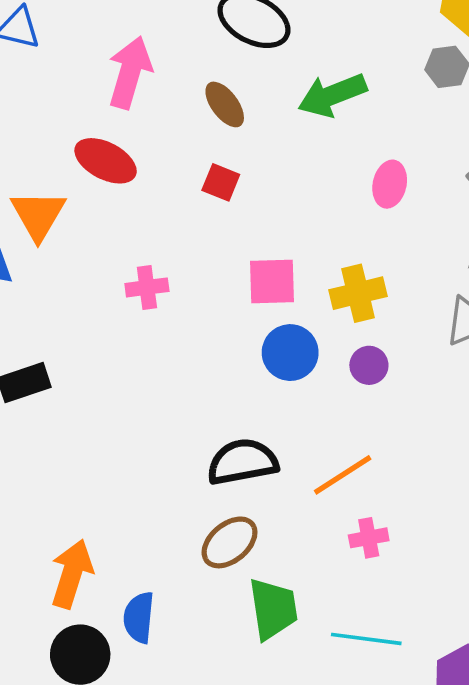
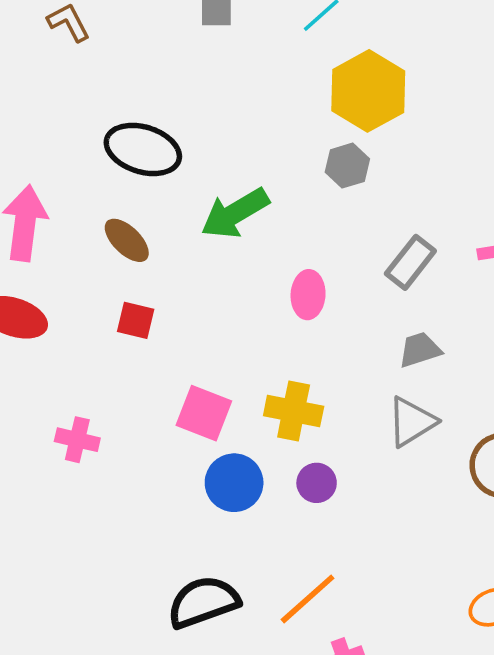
pink square: (272, 281) -> (204, 413), turned 32
pink cross: (147, 287) -> (77, 440), turned 30
yellow cross: (358, 293) -> (294, 411), turned 34

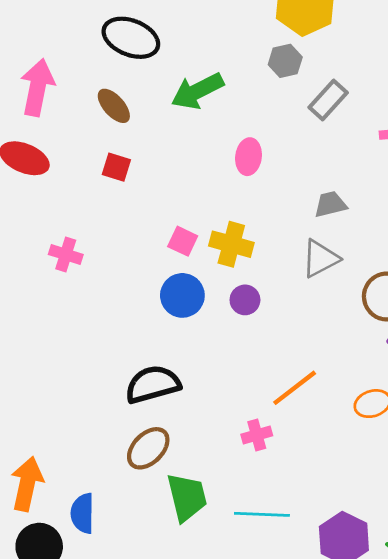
gray rectangle: (410, 262) -> (328, 100), moved
pink square: (204, 413) -> (183, 241), moved, size x0.7
orange line: (308, 599) -> (295, 388), moved

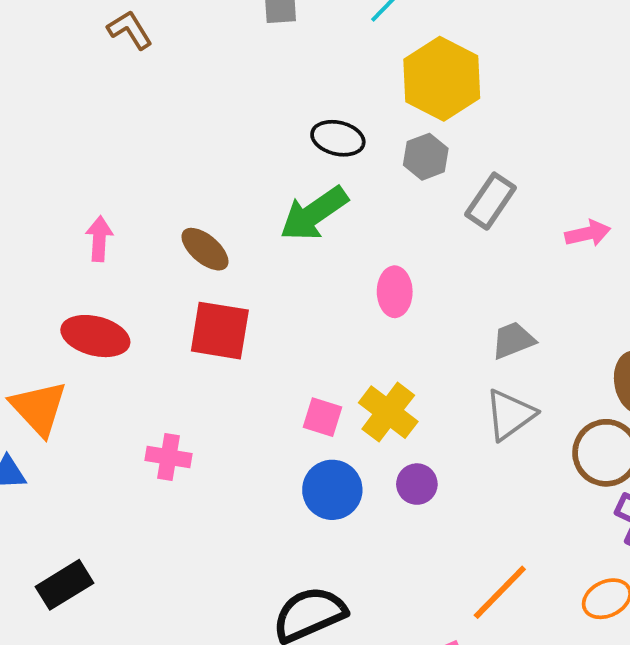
black ellipse: (131, 38) -> (338, 138), moved, size x0.7
pink arrow: (37, 87) -> (99, 239), size x0.6
red square: (116, 167) -> (220, 331), size x1.6
yellow cross: (231, 244) -> (388, 412), turned 30

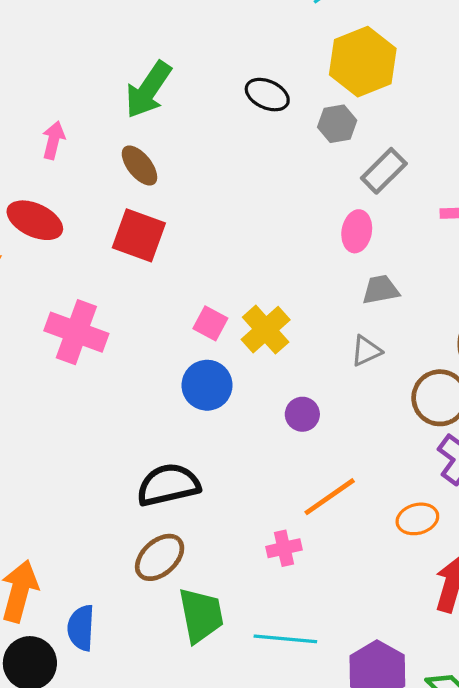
green arrow: (314, 214) -> (148, 90), moved, turned -32
pink ellipse: (395, 292) -> (357, 231), moved
gray triangle: (510, 415) -> (366, 351), size x0.7
pink cross: (169, 457) -> (76, 332), size x1.6
purple circle: (417, 484) -> (302, 414), moved

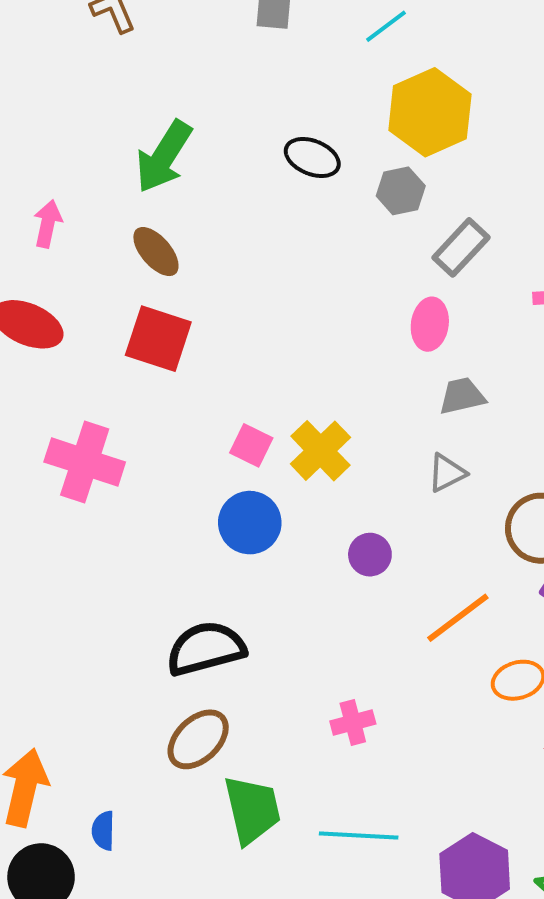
orange line: (330, 497) -> (458, 618), moved
blue semicircle: (81, 628) -> (103, 831), size x0.7

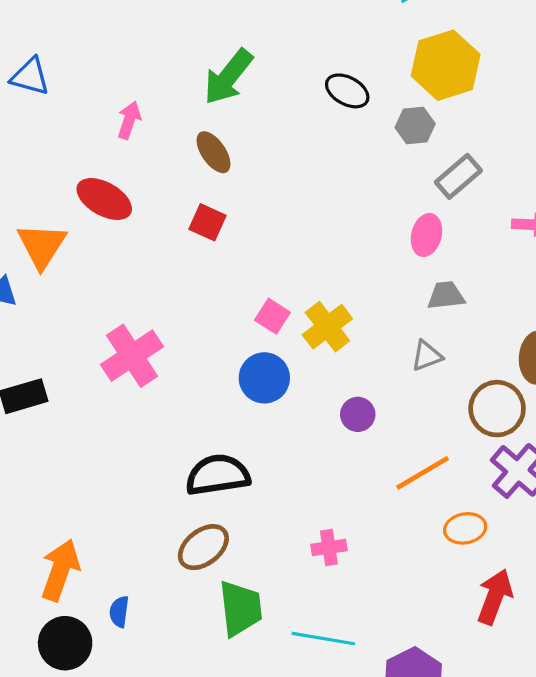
red square: (158, 339) -> (207, 222), size x0.7
pink cross: (85, 462) -> (132, 356), moved, turned 32

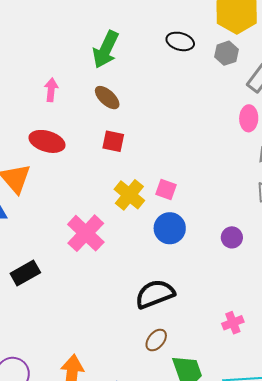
yellow cross: (327, 327) -> (129, 195), moved
brown ellipse: (203, 547) -> (156, 340), size x0.7

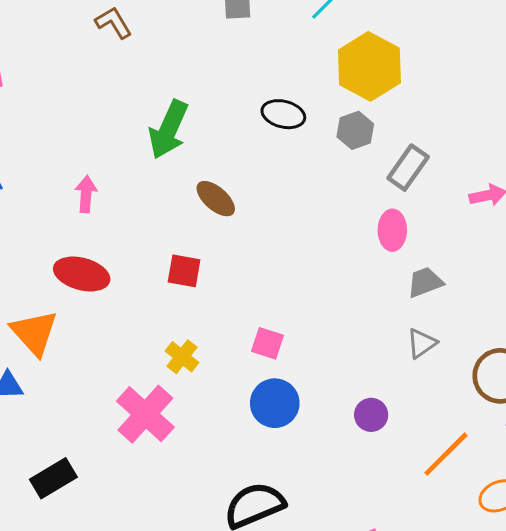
brown ellipse: (107, 98) -> (216, 199), moved
yellow cross: (129, 195) -> (182, 357), moved, size x0.7

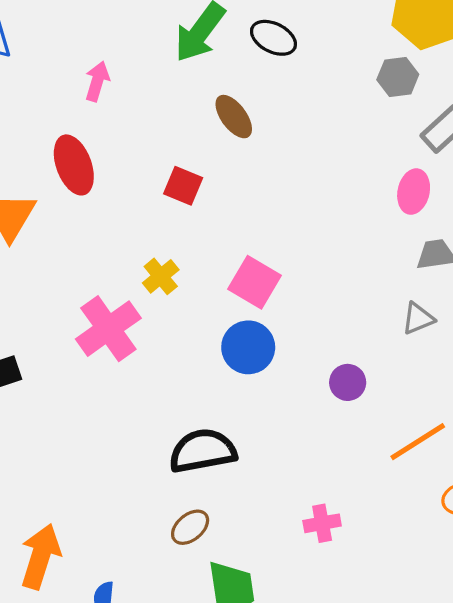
black ellipse: (283, 114) -> (273, 38), moved
red ellipse: (82, 274) -> (74, 165), turned 42
pink square: (267, 343) -> (255, 282), size x1.4

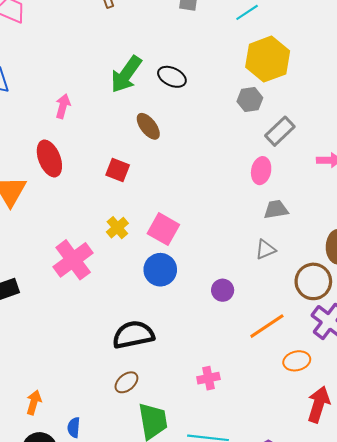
yellow cross: (161, 276) -> (117, 228), moved
orange arrow: (40, 556) -> (34, 402), size x0.6

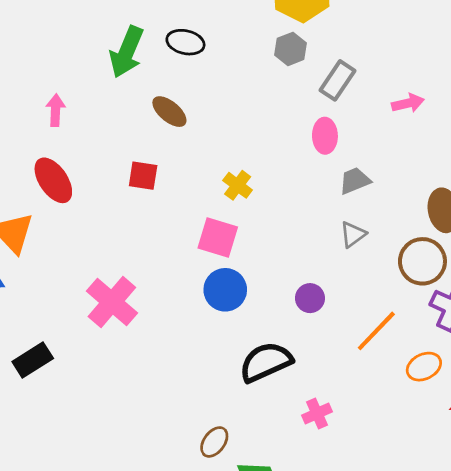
yellow cross: (117, 228) -> (238, 185), moved
black semicircle: (133, 335) -> (266, 362), moved

